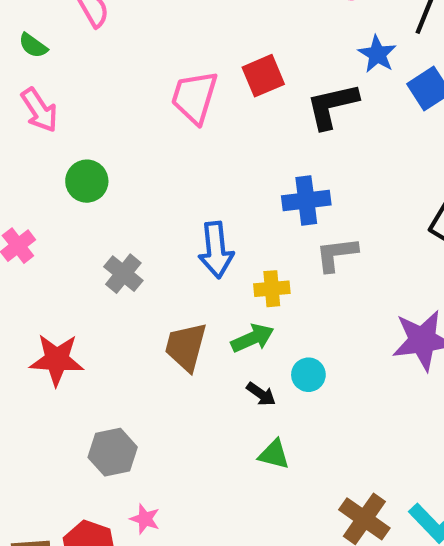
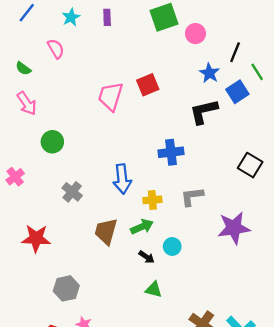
black L-shape: (332, 106) -> (204, 112), moved
gray L-shape: (336, 254) -> (192, 196), moved

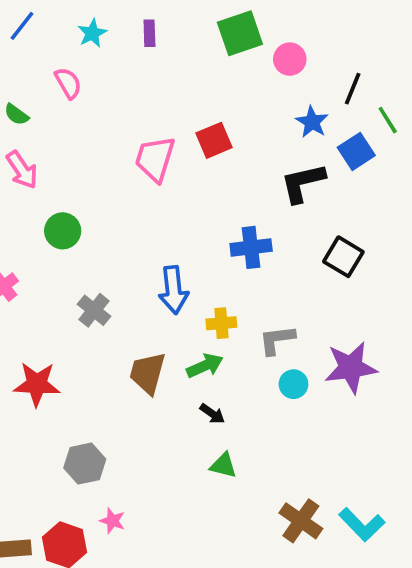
black square: (250, 165) -> (343, 257), moved
gray L-shape: (192, 196) -> (277, 340), moved
cyan circle: (172, 246) -> (293, 384), moved

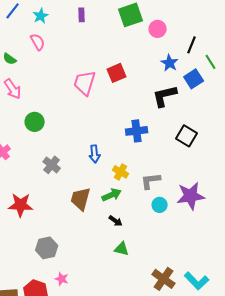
cyan star: (92, 33) -> (41, 16), moved
blue arrow: (173, 290) -> (95, 154), size x0.7
yellow cross: (221, 323) -> (121, 172), turned 35

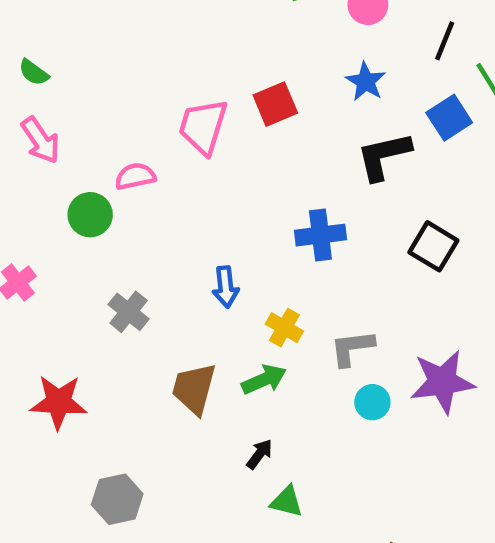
pink semicircle: (38, 42) -> (135, 176), moved, turned -72
blue star: (170, 63) -> (366, 81), moved
black arrow: (116, 221) -> (259, 454), moved, turned -88

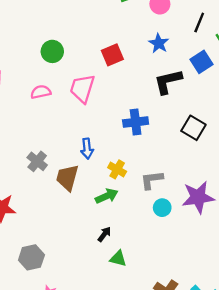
pink trapezoid: (203, 127) -> (82, 88), moved
green circle: (90, 215) -> (52, 51), moved
brown trapezoid: (194, 389) -> (67, 178), moved

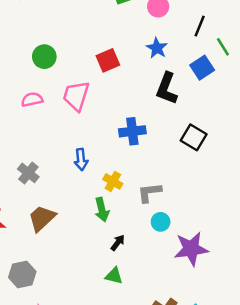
black L-shape: (168, 82) -> (167, 88), turned -56
brown trapezoid: (67, 178) -> (42, 218), moved, turned 32
green arrow: (107, 196) -> (102, 210), turned 100
purple star: (198, 197) -> (191, 249), moved
black arrow: (104, 234) -> (118, 243), moved

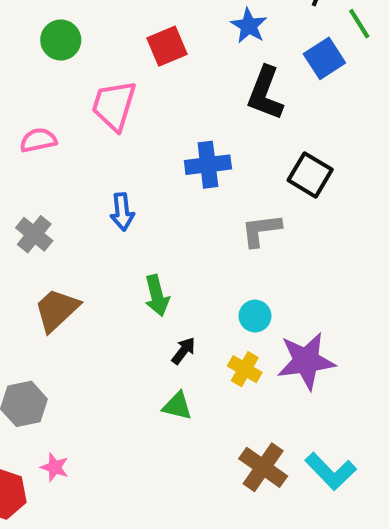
pink semicircle: (32, 99) -> (38, 140), moved
yellow cross: (113, 181) -> (245, 369), moved
gray L-shape: (150, 193) -> (261, 230), moved

